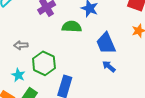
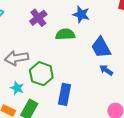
gray arrow: (21, 45) -> (16, 58), size x1.6

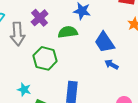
gray arrow: (16, 58) -> (18, 34), moved, turned -80
green hexagon: (41, 74) -> (45, 58), moved

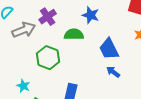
gray arrow: (18, 34) -> (24, 30), turned -115

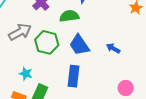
gray arrow: (24, 30) -> (20, 32), moved
blue trapezoid: (109, 49) -> (79, 45), moved

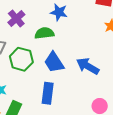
blue arrow: (113, 48) -> (88, 66), size x1.6

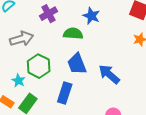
green hexagon: (21, 59) -> (39, 66), moved

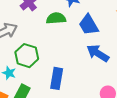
blue trapezoid: (77, 64) -> (89, 25), moved

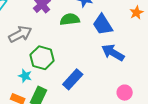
blue rectangle: (57, 78) -> (73, 79), turned 35

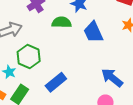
blue arrow: (113, 53) -> (112, 78), moved

